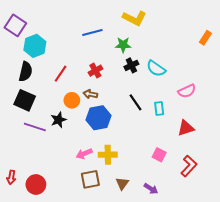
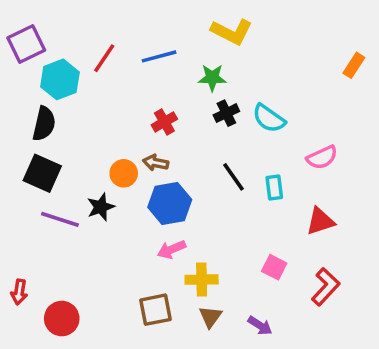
purple square: (15, 25) -> (26, 44), turned 30
red line: (61, 74) -> (104, 58), moved
pink arrow: (84, 154) -> (171, 249), moved
yellow cross: (108, 155) -> (202, 280), moved
red arrow: (11, 177) -> (19, 292), moved

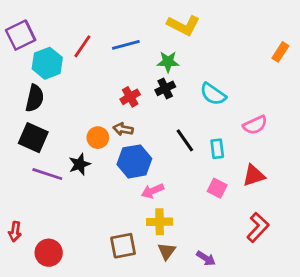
black cross: (226, 113) -> (165, 88), moved
pink arrow: (171, 249) -> (153, 191), moved
pink square: (274, 267) -> (217, 188), moved

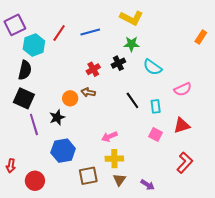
green star: (168, 62) -> (131, 44), moved
blue hexagon: (134, 161) -> (63, 151), moved
purple line: (47, 174) -> (34, 124), turned 55

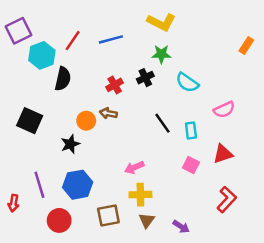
black semicircle: (25, 70) -> (63, 79), moved
purple line: (34, 124) -> (39, 185), moved
red circle: (35, 181) -> (59, 220), moved

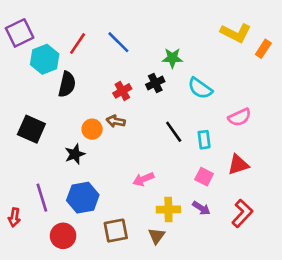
yellow L-shape: (161, 22) -> (236, 33), moved
blue line: (111, 39) -> (118, 42), turned 60
yellow cross: (140, 195) -> (168, 209), moved
purple arrow: (181, 227) -> (201, 208), moved

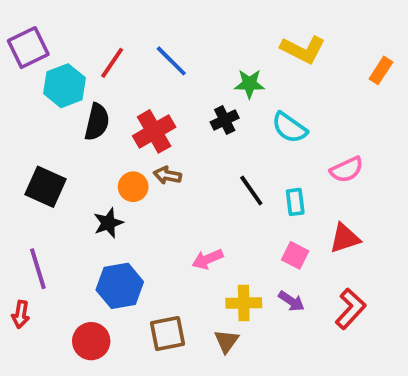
yellow L-shape: (236, 33) -> (303, 49), moved
red cross: (122, 91) -> (154, 131), moved, size x1.5
purple line: (42, 198) -> (38, 269), moved

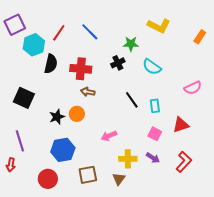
red cross: (154, 131) -> (81, 69), turned 35
pink semicircle: (347, 170) -> (193, 88), moved
orange circle: (133, 187) -> (77, 114), moved

